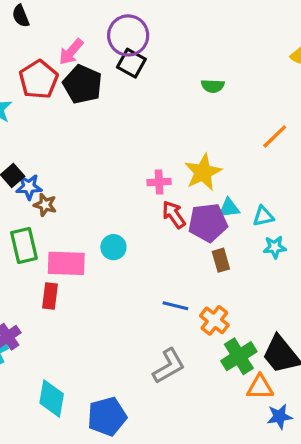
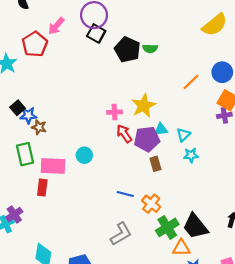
black pentagon: (83, 84) -> (127, 50), moved
cyan triangle: (263, 216) -> (183, 135), turned -32

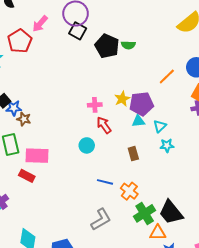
yellow star: (144, 106) -> (122, 99), size x0.7
purple pentagon: (147, 139) -> (141, 104), moved
cyan circle: (84, 155) -> (87, 145), moved
red rectangle: (42, 188) -> (27, 176), turned -70

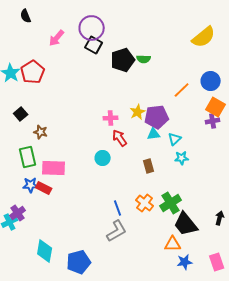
red pentagon: (20, 41) -> (33, 72), moved
black pentagon: (107, 46) -> (123, 60), turned 30
blue star: (14, 108) -> (31, 185), moved
blue line: (105, 182) -> (118, 208), moved, turned 56
green cross: (145, 213) -> (171, 203), moved

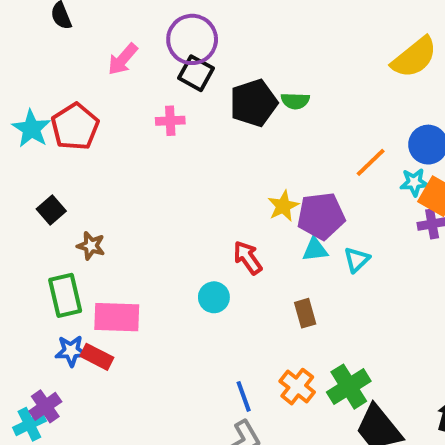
pink cross: (111, 118) -> (170, 121), moved
cyan star: (182, 158) -> (414, 182), moved

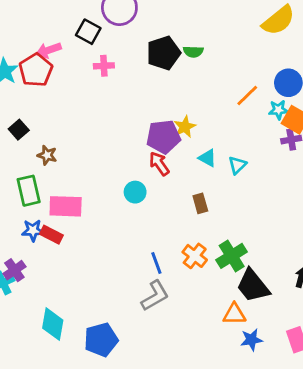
pink arrow: (123, 59) -> (49, 50), moved, turned 30
black square: (196, 73) -> (88, 32), moved
purple pentagon: (321, 216) -> (163, 137), moved
cyan triangle: (315, 250) -> (207, 158), turned 36

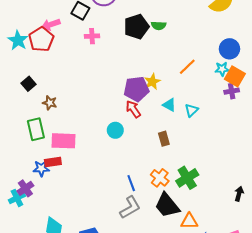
orange line: (247, 96) -> (187, 67), moved
blue star: (33, 230) -> (41, 168), moved
red rectangle: (51, 235) -> (53, 162), turned -35
black trapezoid: (253, 286) -> (167, 205), moved

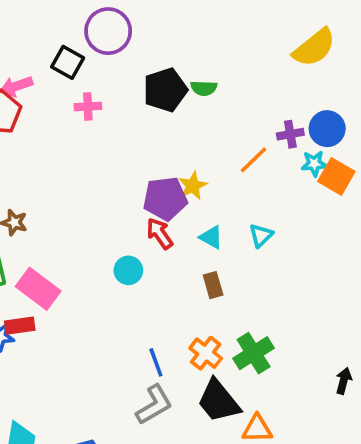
purple cross: (232, 91) -> (290, 134), moved
cyan triangle: (169, 105) -> (211, 237), moved
pink rectangle: (63, 141) -> (38, 289), turned 35

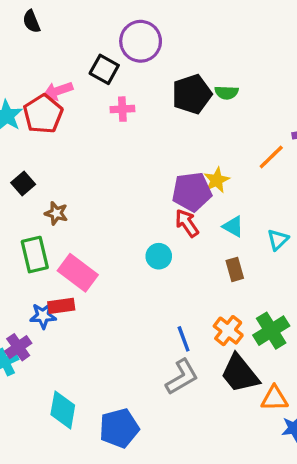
cyan triangle: (261, 235) -> (278, 240), moved

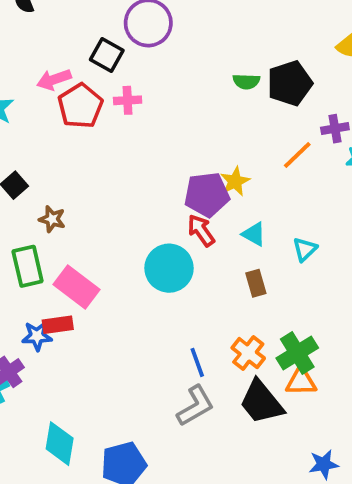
black pentagon: (192, 94) -> (290, 83), moved
red pentagon: (43, 114) -> (80, 106), moved
cyan circle: (159, 256) -> (169, 268), size x1.6
orange triangle: (274, 398) -> (301, 381), moved

